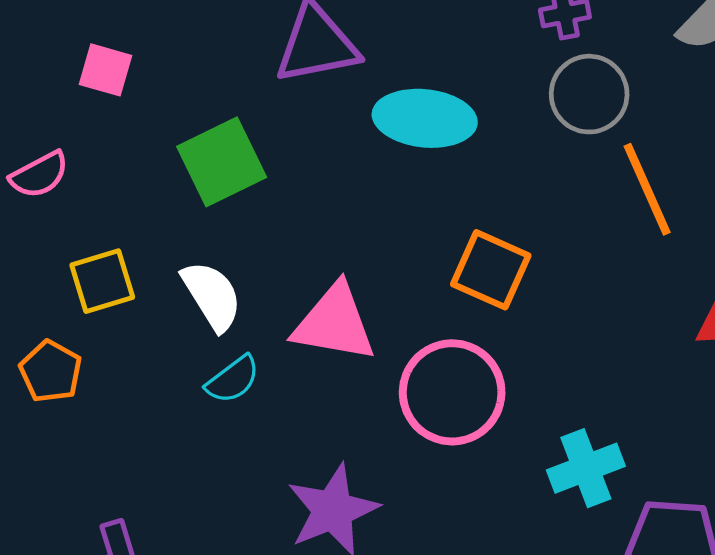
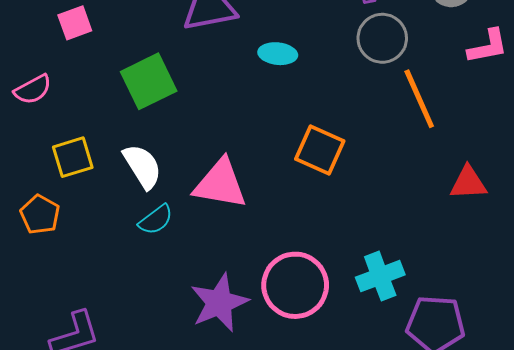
pink square: (105, 70) -> (75, 23), turned -36
cyan ellipse: (425, 118) -> (278, 54), size x0.6
pink circle: (452, 392) -> (295, 285), moved

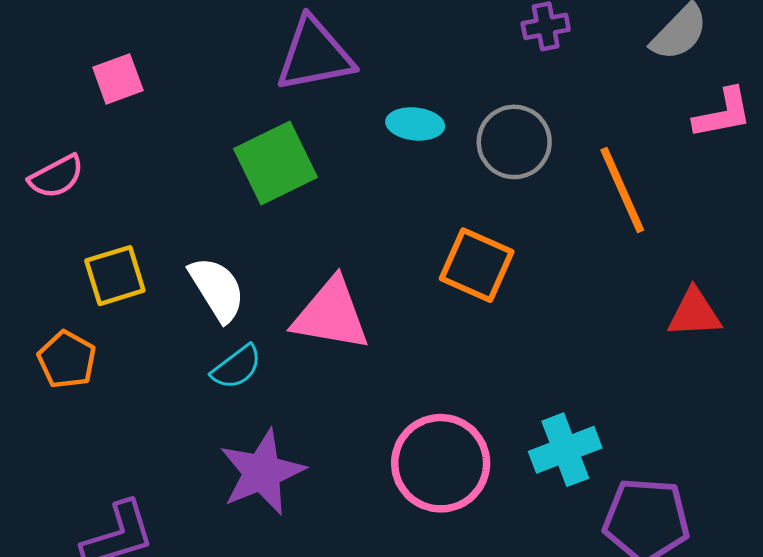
gray circle: (382, 38) -> (514, 142), moved
green square: (149, 81) -> (276, 163), moved
purple star: (219, 303) -> (262, 472), moved

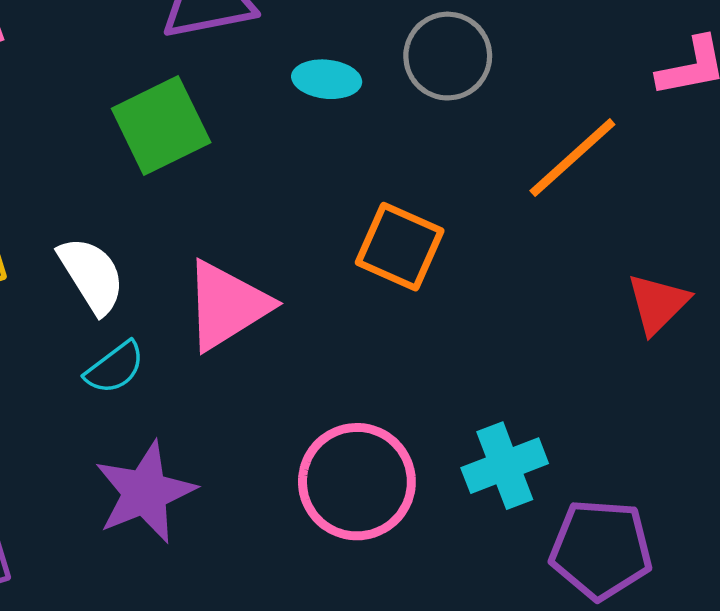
gray circle: (514, 142) -> (448, 56), moved
orange line: (622, 190) -> (572, 158), turned 72
red triangle: (694, 313) -> (658, 304), turned -42
pink triangle: (331, 315) -> (227, 305), turned -42

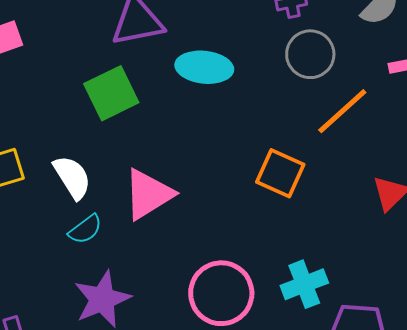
gray circle: (448, 56) -> (310, 54), moved
cyan ellipse: (327, 79) -> (204, 67), size x1.5
orange square: (400, 247) -> (280, 173), moved

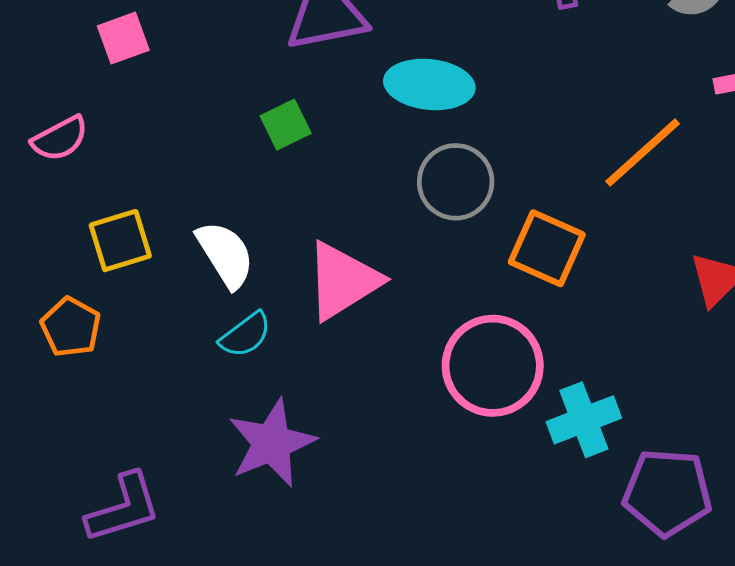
gray circle: (310, 54) -> (456, 182), moved
green square: (111, 93) -> (286, 125), size x0.6
pink circle: (221, 293) -> (493, 366), moved

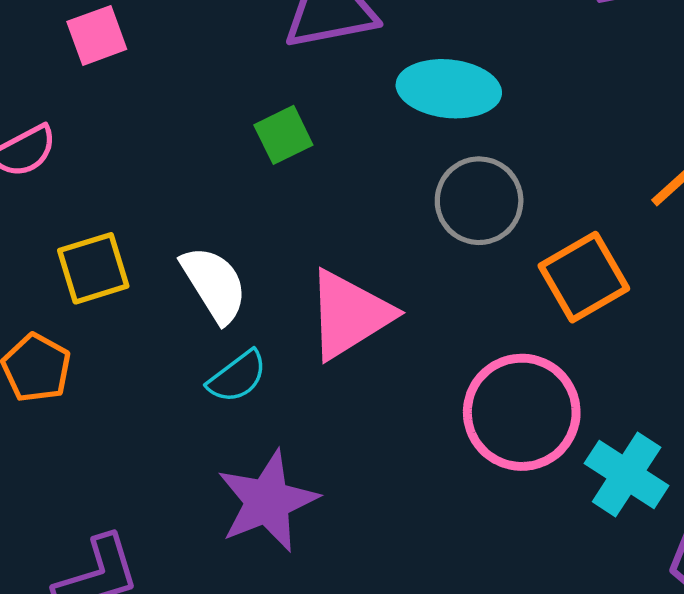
orange square: (547, 248) -> (584, 277), turned 36
cyan cross: (584, 420) -> (627, 475), turned -36

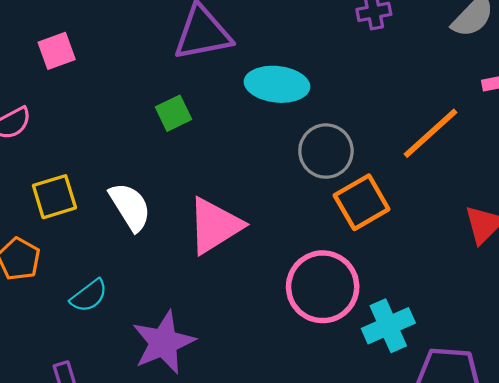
gray circle: (479, 201) -> (326, 151), moved
cyan semicircle: (237, 377) -> (89, 296), moved
cyan cross: (627, 475) -> (388, 326), turned 33

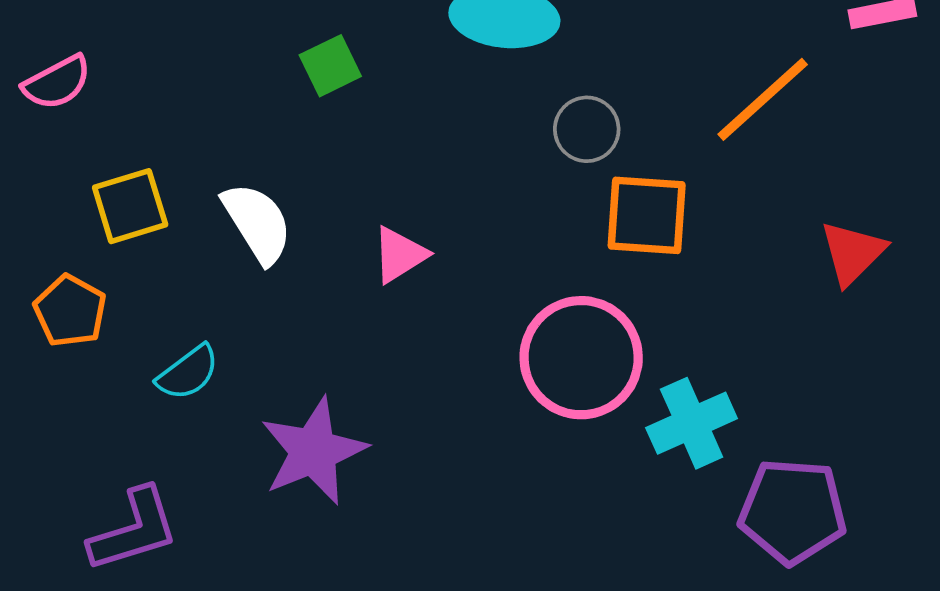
gray circle: (326, 151) -> (587, 129), size x0.7
orange square: (362, 202) -> (647, 215), turned 34
pink triangle: (215, 226) -> (400, 255), size x0.6

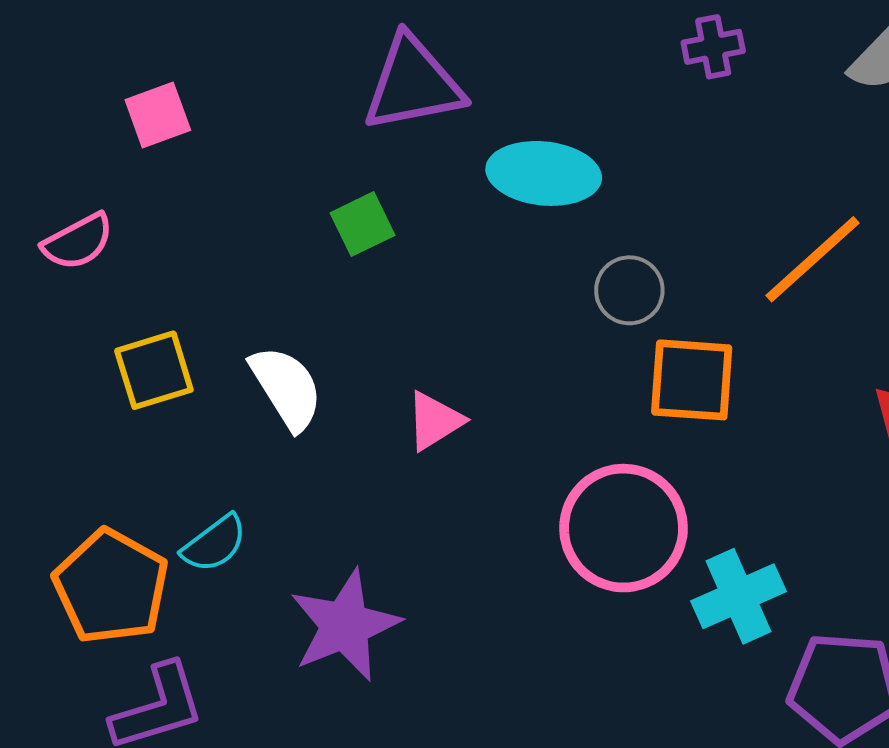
orange pentagon: (70, 311) -> (111, 587), moved, size x1.5

